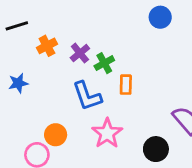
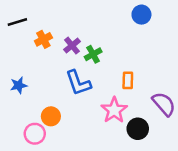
blue star: (18, 83) -> (19, 85), moved
orange rectangle: (126, 85) -> (128, 80), moved
pink star: (107, 133) -> (114, 110), moved

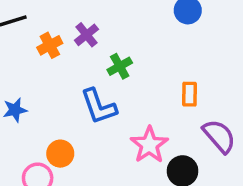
purple cross: (72, 46) -> (86, 35), moved
orange rectangle: (128, 80) -> (190, 94), moved

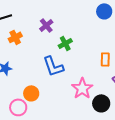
orange cross: (50, 45) -> (15, 37), moved

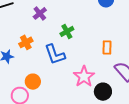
purple cross: (46, 25) -> (40, 13), moved
orange cross: (15, 37) -> (26, 42), moved

